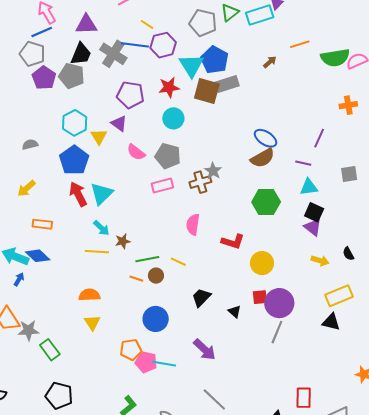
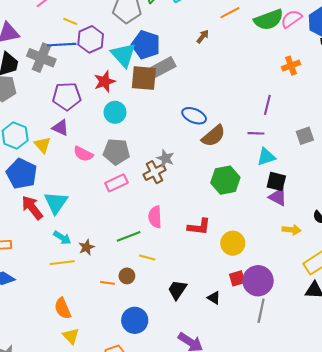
blue ellipse: (265, 138) -> (194, 116), moved
green line: (147, 259) -> (129, 236), moved
orange semicircle: (89, 295) -> (63, 308), turned -100

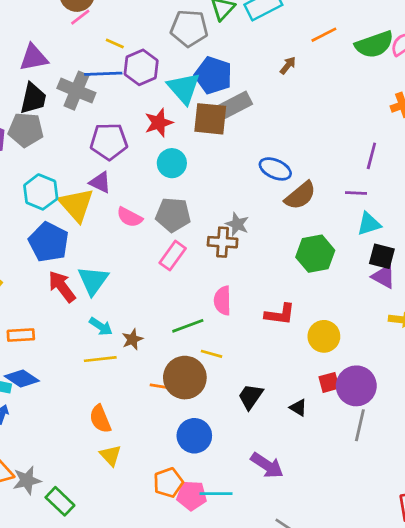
yellow triangle: (42, 145) -> (76, 205), size x1.6
brown cross: (154, 172) -> (223, 242), turned 30
pink rectangle: (116, 183) -> (173, 256), turned -30
brown circle: (127, 276) -> (185, 378), size x2.0

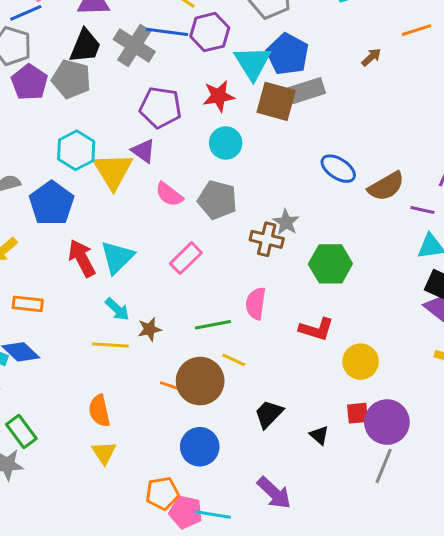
brown semicircle: (300, 196) -> (386, 186), moved
blue pentagon: (49, 242) -> (52, 203), moved
green hexagon: (315, 254) -> (330, 264), moved
pink rectangle: (173, 256) -> (186, 258), moved
green rectangle: (60, 501) -> (21, 431), moved

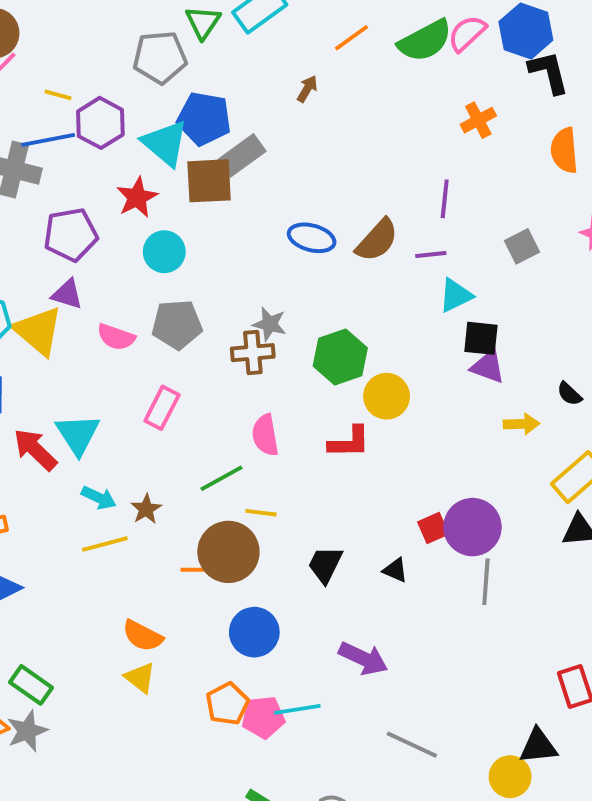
yellow circle: (361, 362) -> (387, 396), moved
orange semicircle: (99, 411) -> (143, 636), moved, turned -32

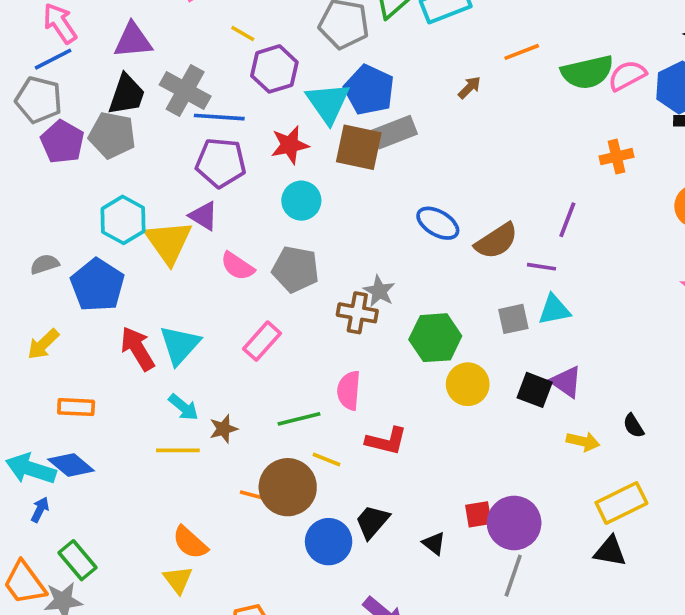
blue line: (48, 140) -> (219, 117), moved
gray square: (522, 246) -> (513, 319), moved
black square: (481, 338) -> (535, 390), moved
red L-shape: (349, 442) -> (386, 441), moved
blue circle: (254, 632) -> (329, 542), moved

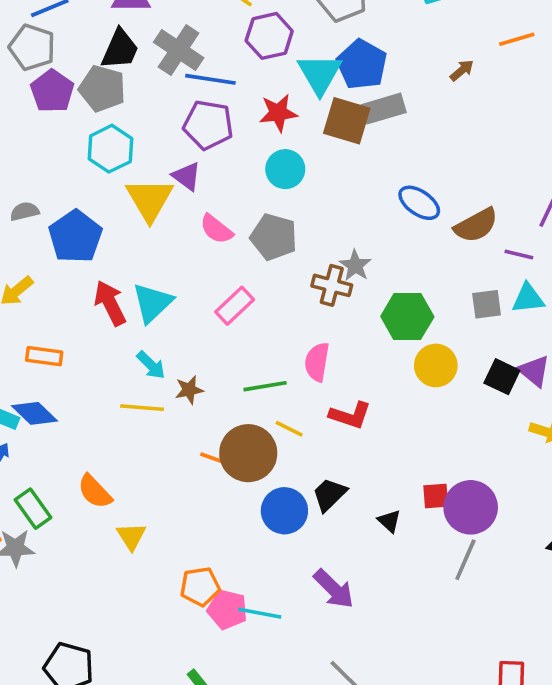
cyan hexagon: (123, 220) -> (110, 149), moved
orange semicircle: (190, 543) -> (95, 492), moved

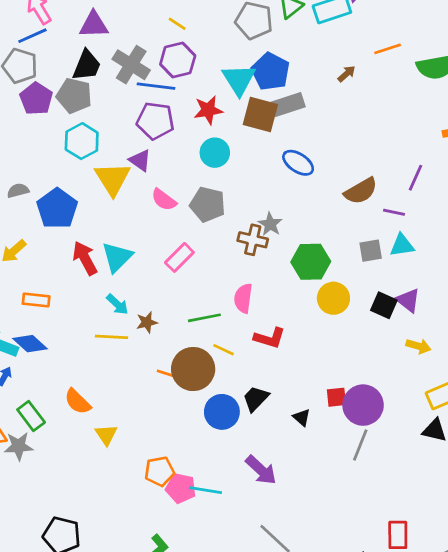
purple hexagon: (269, 36) -> (178, 60), moved
blue ellipse: (419, 203) -> (298, 163), moved

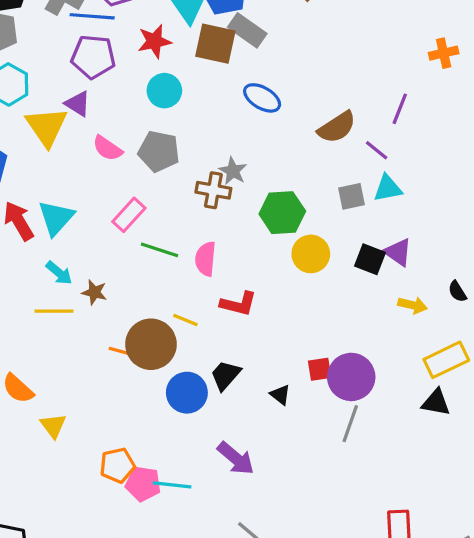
gray rectangle: (288, 104) -> (247, 30), turned 56
purple line: (394, 212) -> (377, 150), turned 30
green line: (204, 318) -> (160, 250), moved, turned 32
brown star: (147, 322) -> (94, 292), turned 30

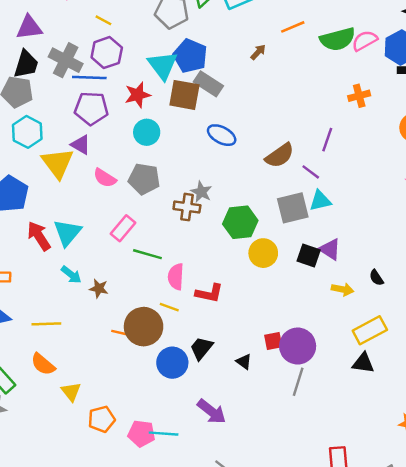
gray square: (352, 196) -> (293, 208), size x1.5
pink semicircle: (206, 259) -> (176, 277), moved
yellow line: (54, 311) -> (46, 324), moved
orange pentagon: (117, 465) -> (102, 419), moved

